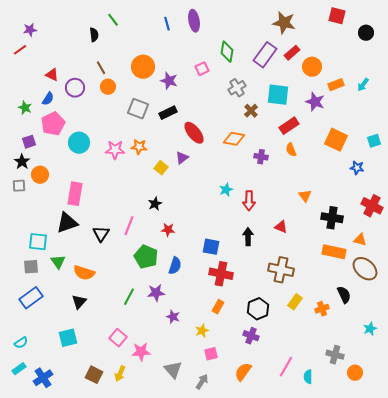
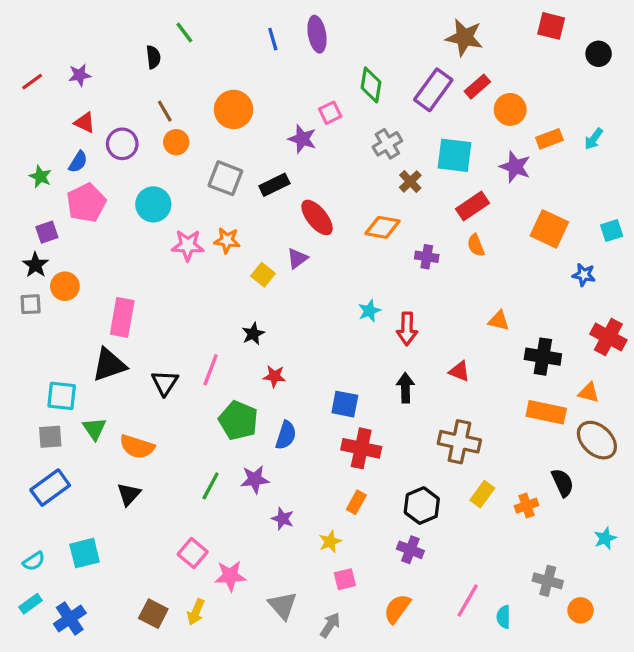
purple star: (30, 30) -> (80, 75), moved
purple star: (169, 81) -> (302, 139), moved
cyan circle: (79, 143) -> (153, 204), moved
orange triangle: (305, 196) -> (499, 321), turned -40
cyan square: (68, 338) -> (85, 553), moved

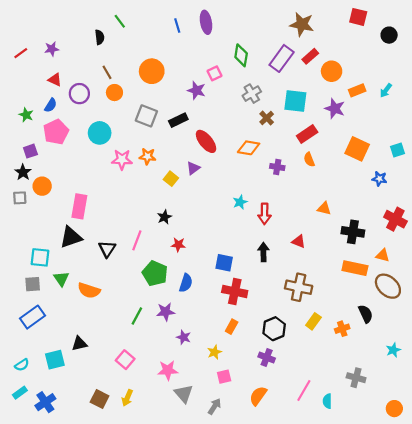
black triangle: (129, 494) -> (79, 344), moved, turned 35
pink star: (230, 576) -> (168, 370), moved
orange circle: (581, 610) -> (394, 409), moved

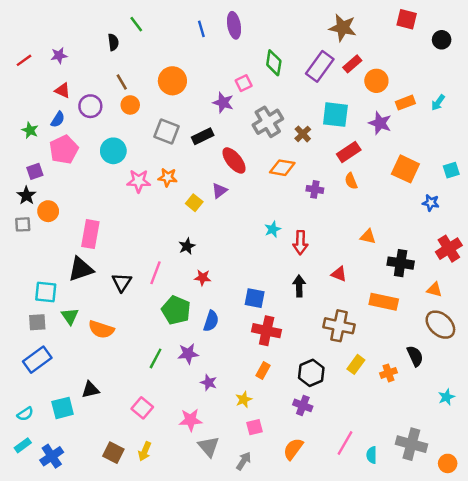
gray cross: (252, 94) -> (268, 122), moved, size x1.4
red cross: (395, 219) -> (449, 249), turned 30
orange rectangle: (355, 268) -> (384, 302), moved
gray cross: (356, 378) -> (411, 444), moved, size x1.4

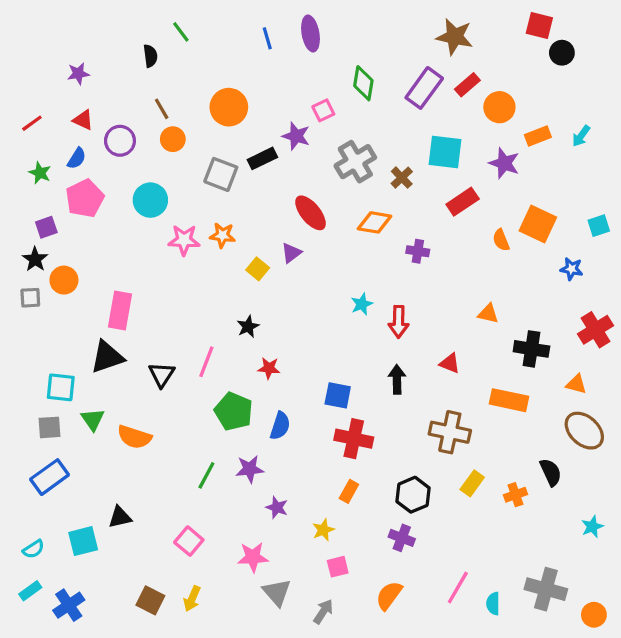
black circle: (442, 40) -> (562, 53), moved
red line: (24, 60) -> (32, 123), moved
black rectangle: (203, 136) -> (262, 158), moved
orange semicircle: (351, 181) -> (501, 240), moved

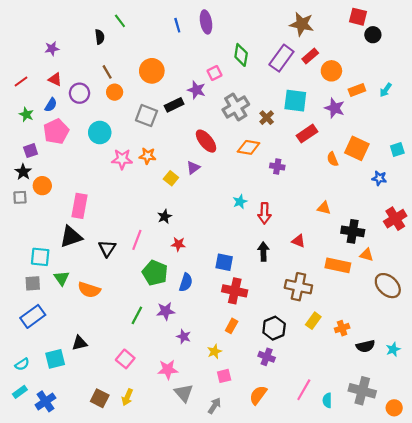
orange triangle: (576, 384) -> (367, 255), moved
black semicircle: (551, 472) -> (365, 346), moved, turned 102

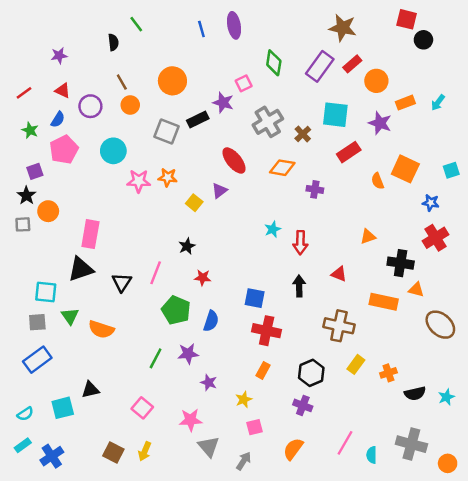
orange triangle: (324, 208) -> (368, 237), turned -32
red cross: (395, 219) -> (436, 238), moved

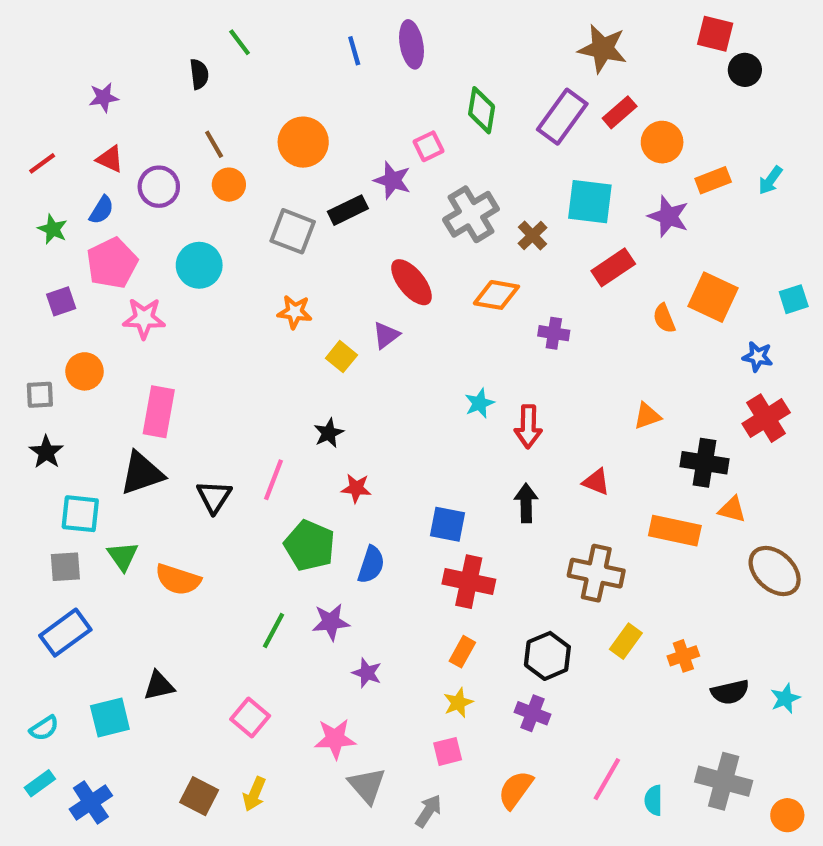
pink star: (139, 181) -> (144, 318), moved
black star: (26, 195) -> (46, 452), moved
yellow star: (244, 399) -> (458, 703), moved

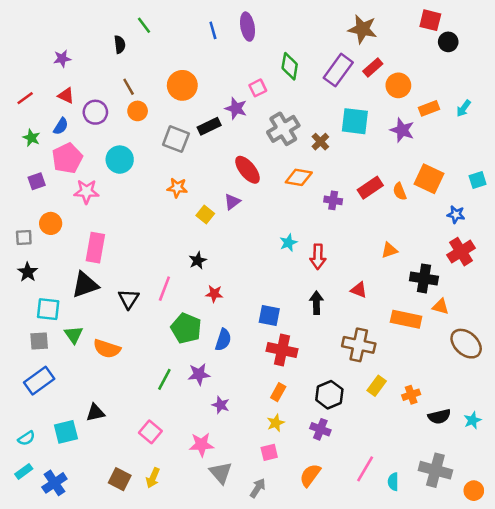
red rectangle: (613, 267) -> (370, 188), moved

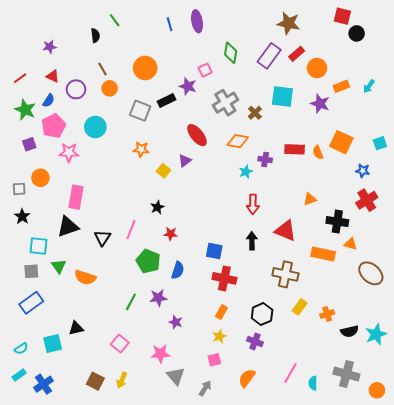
green star: (31, 138) -> (25, 110), size x1.5
red rectangle: (370, 188) -> (295, 149), turned 36
cyan star: (288, 243) -> (246, 172), moved
red triangle: (359, 290) -> (285, 231), size x1.6
cyan star: (472, 420) -> (376, 334), size x1.5

